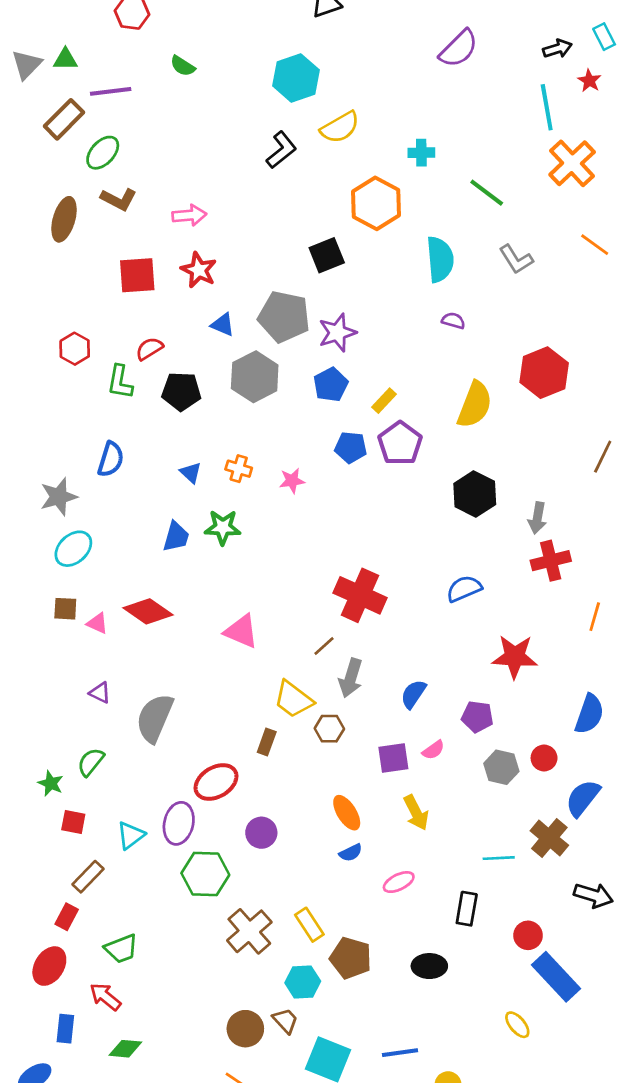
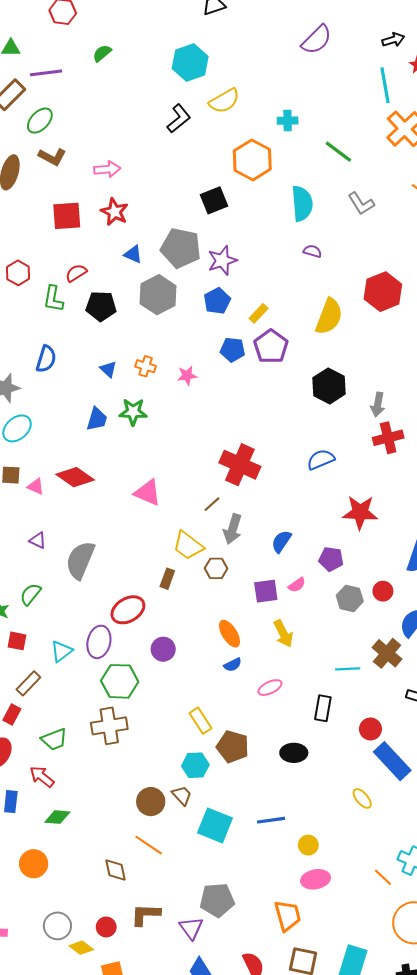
green semicircle: (183, 66) -> (102, 53), turned 108
brown cross: (249, 931) -> (109, 726), moved, turned 32

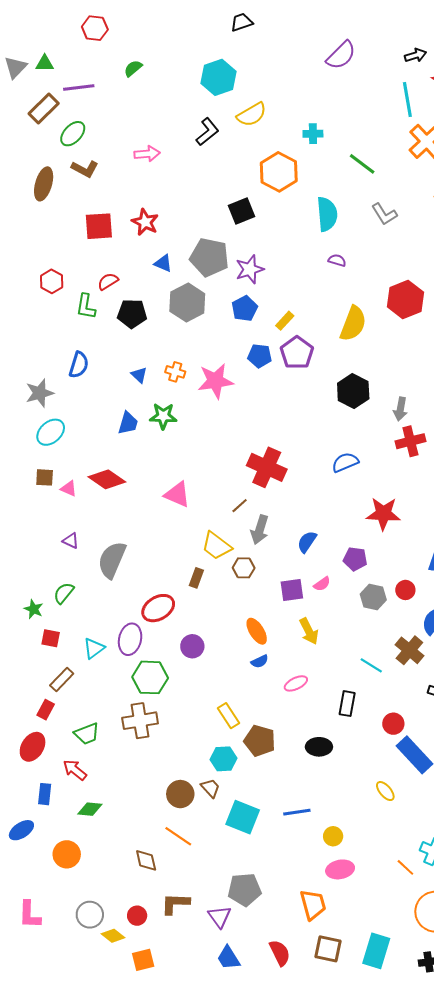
pink arrow: (107, 169) -> (147, 154), moved
pink star: (187, 376) -> (215, 381), size x1.8
cyan line: (348, 669) -> (371, 665), turned 35

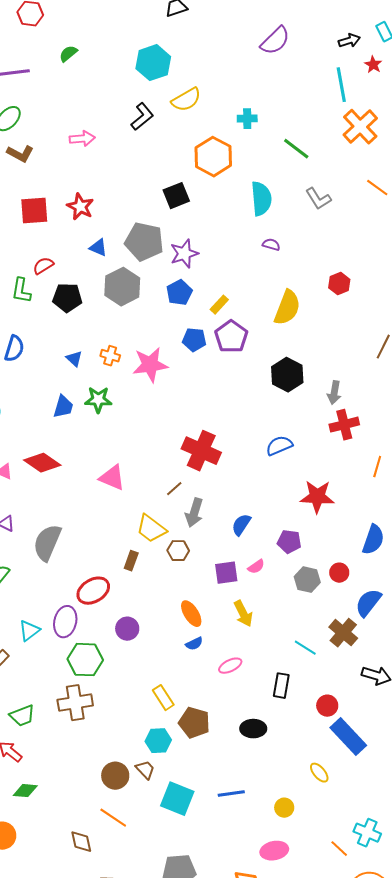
red hexagon: (405, 300) -> (339, 284), size x0.6
yellow circle: (333, 836) -> (284, 808), moved

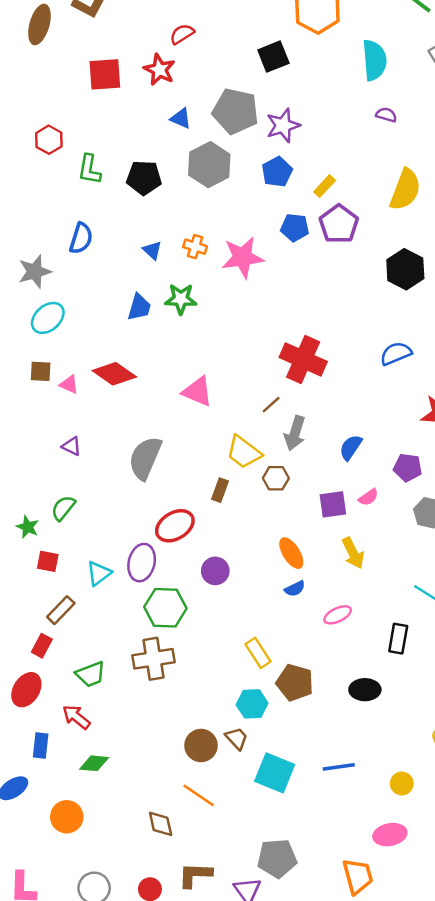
red semicircle: (43, 266) -> (182, 34), moved
gray semicircle: (47, 543) -> (145, 458), moved

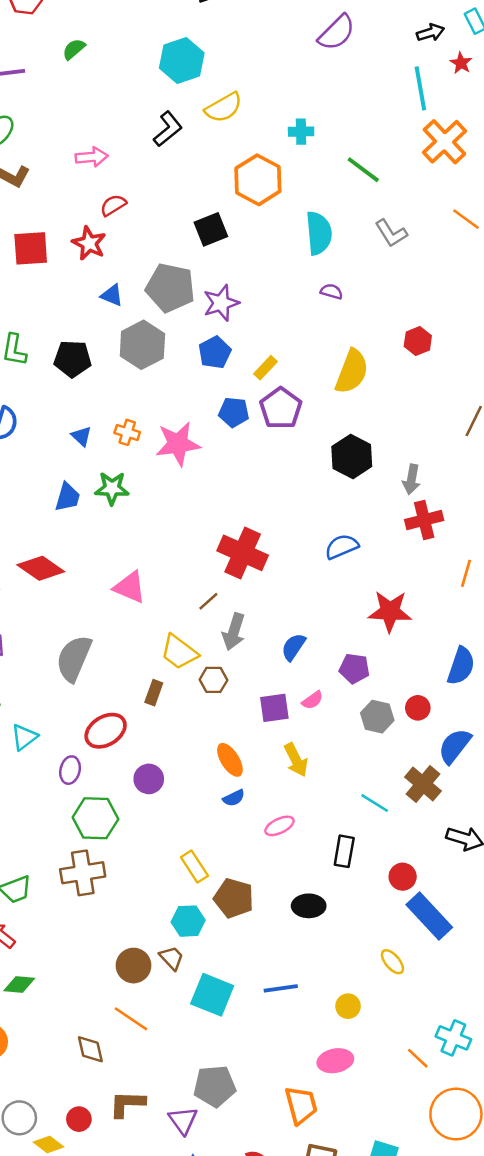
purple ellipse: (142, 563) -> (70, 770), size x0.7
cyan triangle: (99, 573) -> (24, 737), moved

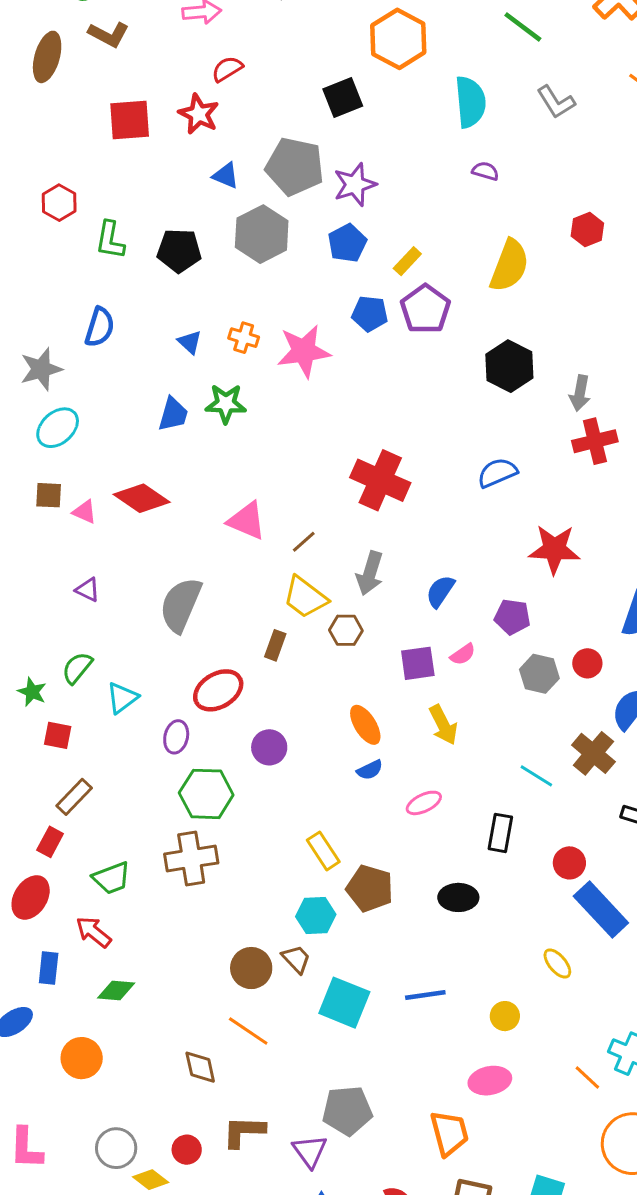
brown line: (208, 601) -> (304, 542), moved

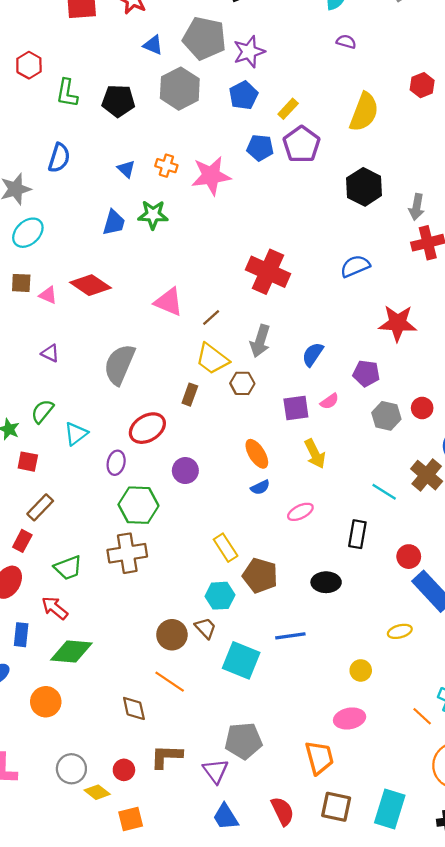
yellow ellipse: (557, 964) -> (400, 631), turned -65
green diamond: (116, 991) -> (71, 651), size x1.5
blue line: (425, 995) -> (290, 636), moved

